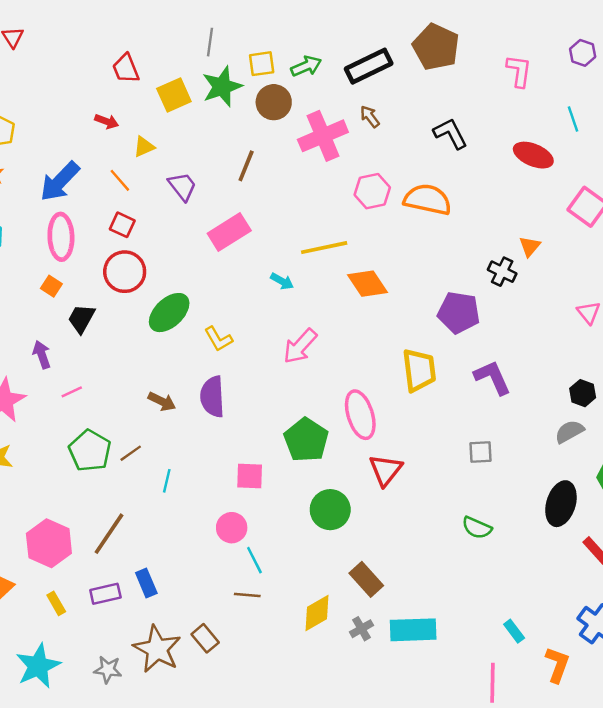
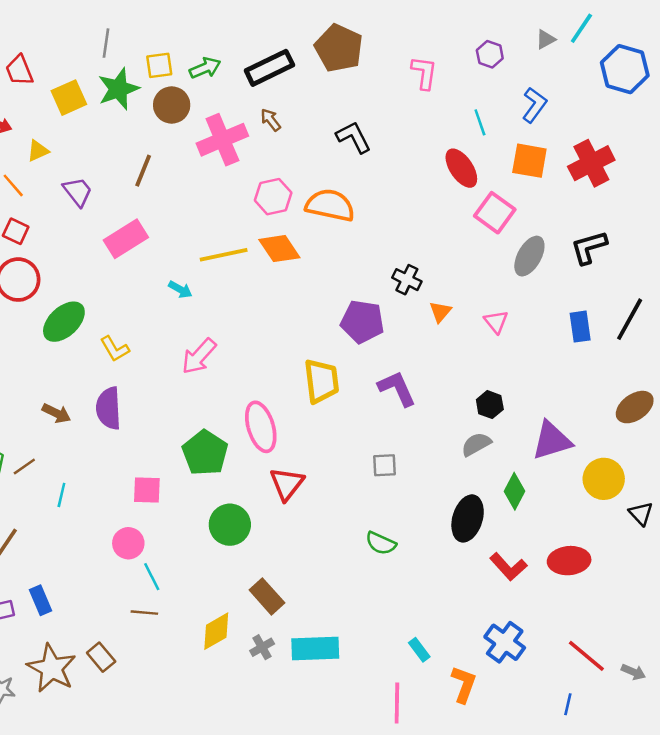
red ellipse: (533, 155) -> (461, 168), moved, turned 33
orange triangle: (530, 246) -> (440, 312), moved
orange diamond: (367, 284) -> (279, 249), moved

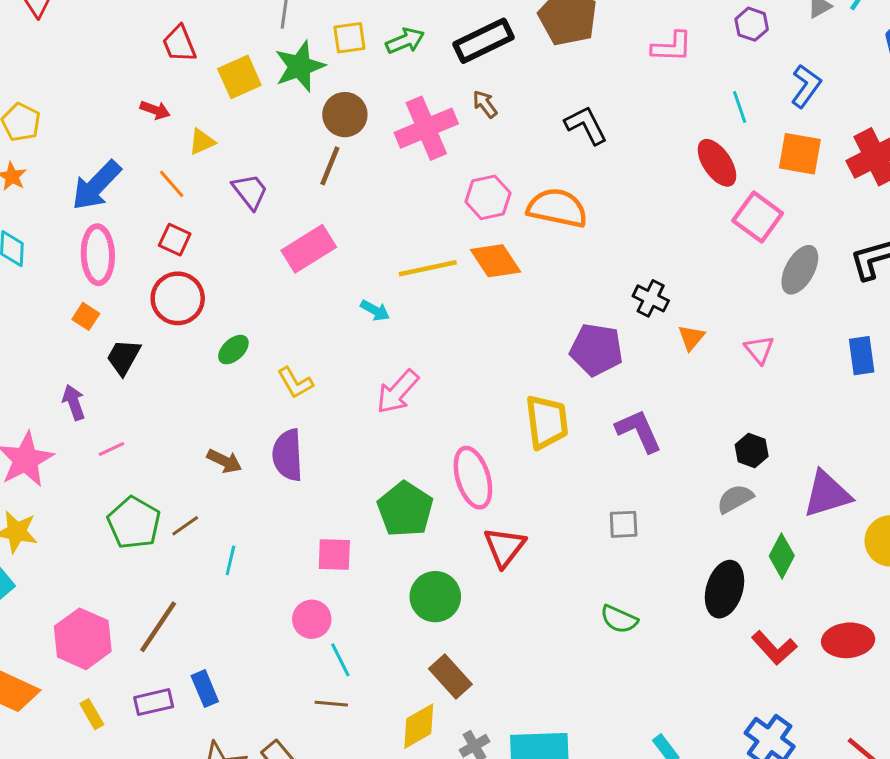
pink L-shape: (424, 73) -> (672, 47), turned 84
brown circle: (172, 105) -> (345, 115), moved
green ellipse: (64, 322) -> (233, 350), size x0.6
brown rectangle: (267, 596) -> (450, 676), moved

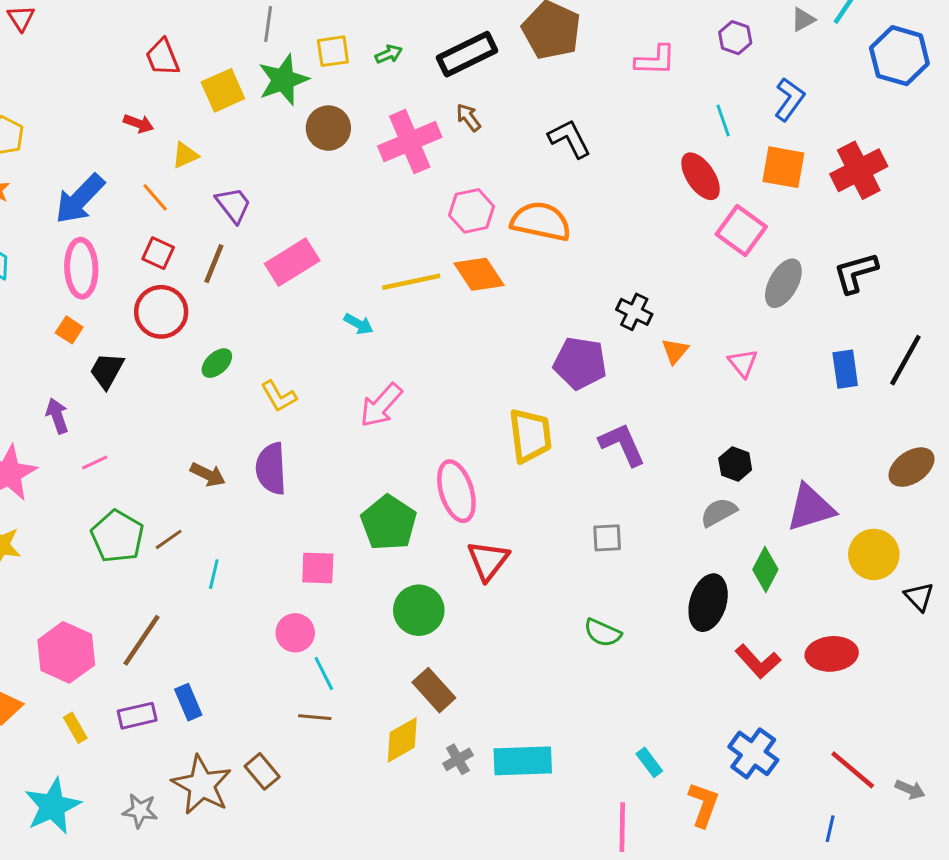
green arrow: (405, 41) -> (389, 54), size x0.7
brown line: (330, 166) -> (214, 264), moved

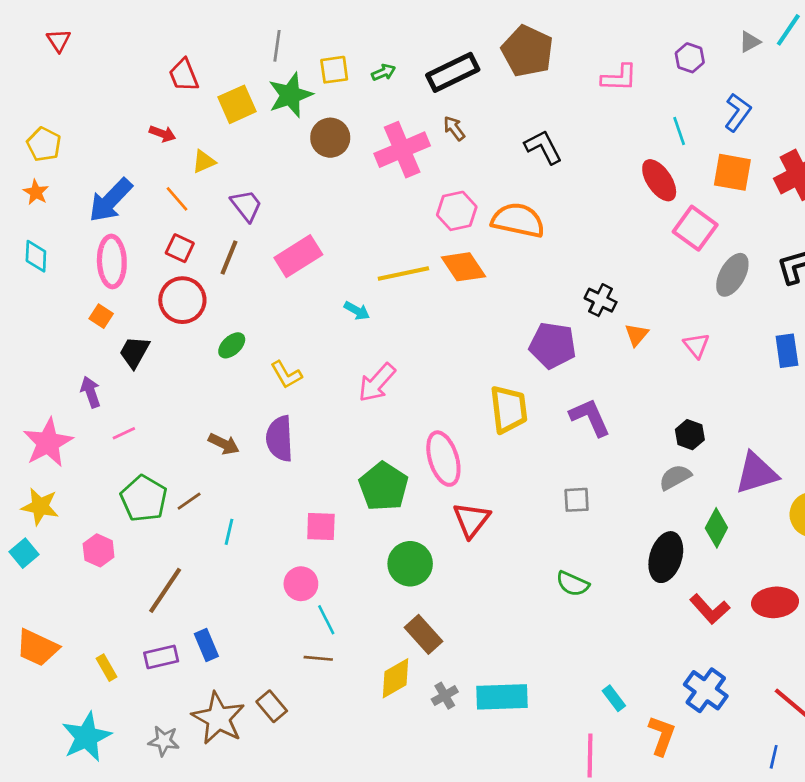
pink hexagon: (66, 652) -> (99, 550), moved, size x0.6

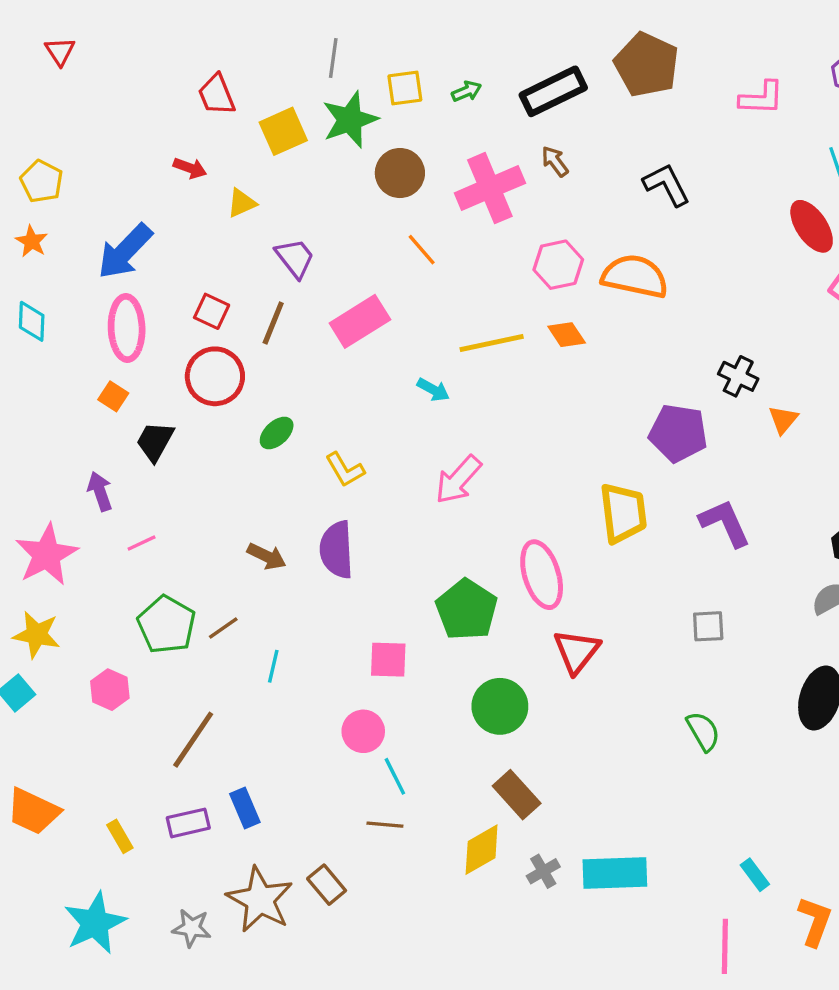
orange line: (177, 199) -> (422, 250), moved
orange diamond: (463, 267) -> (567, 335), size x0.7
green semicircle: (573, 584) -> (703, 731), turned -144

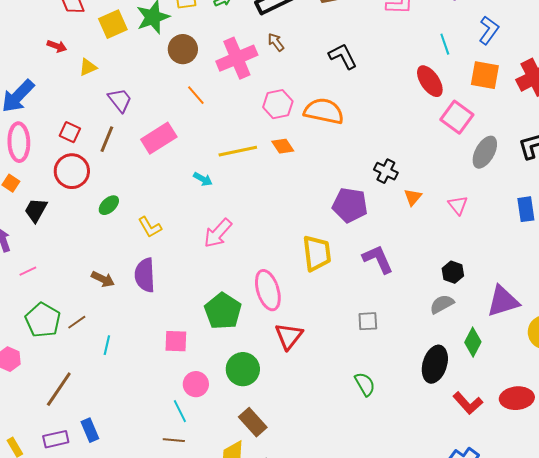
pink circle: (363, 731) -> (196, 384), moved

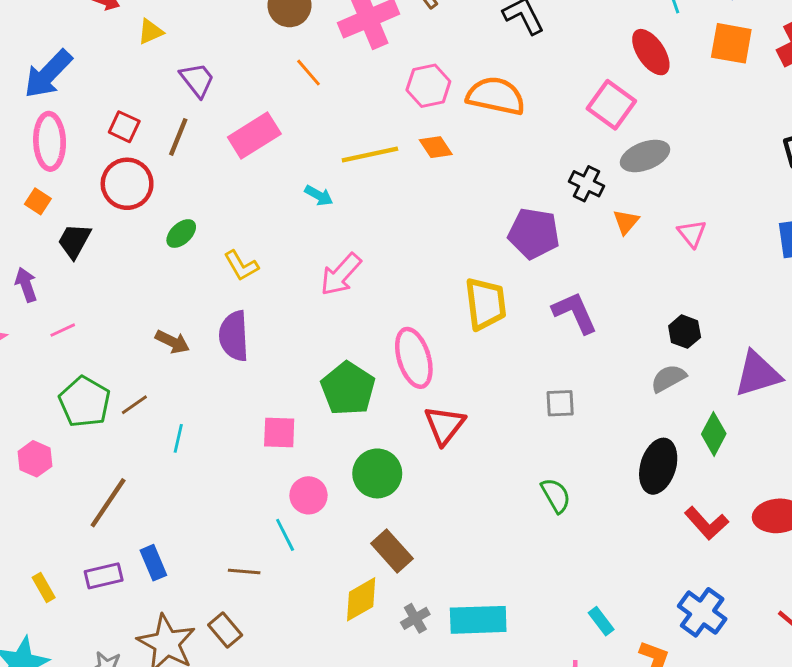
pink square: (457, 117) -> (611, 105), moved
gray ellipse: (485, 152) -> (645, 156), moved, turned 40
brown line: (174, 440) -> (244, 571), moved

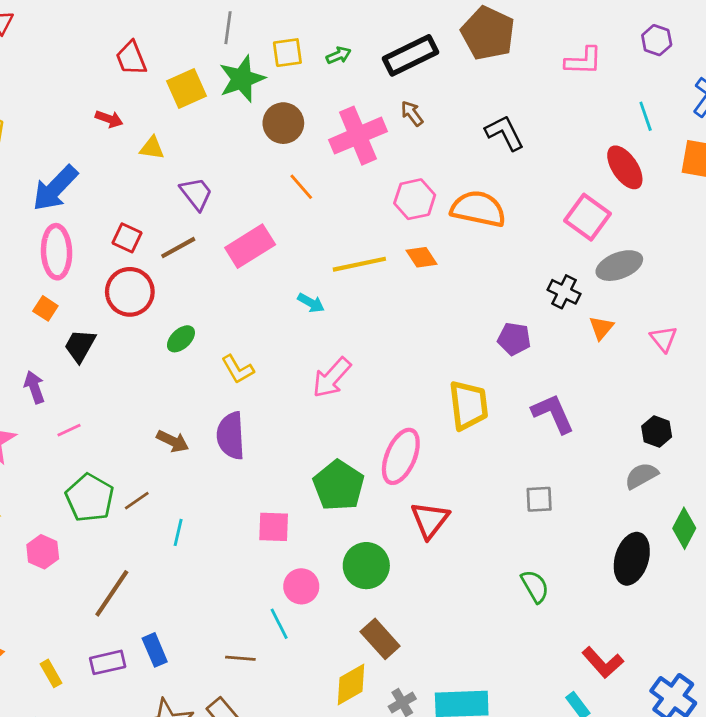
yellow triangle: (150, 32) -> (152, 148), turned 32
brown line: (178, 137) -> (178, 248), turned 39
purple pentagon: (534, 234) -> (514, 339), size x0.7
pink ellipse: (414, 358) -> (401, 456), turned 40
red L-shape: (706, 523) -> (603, 662), moved

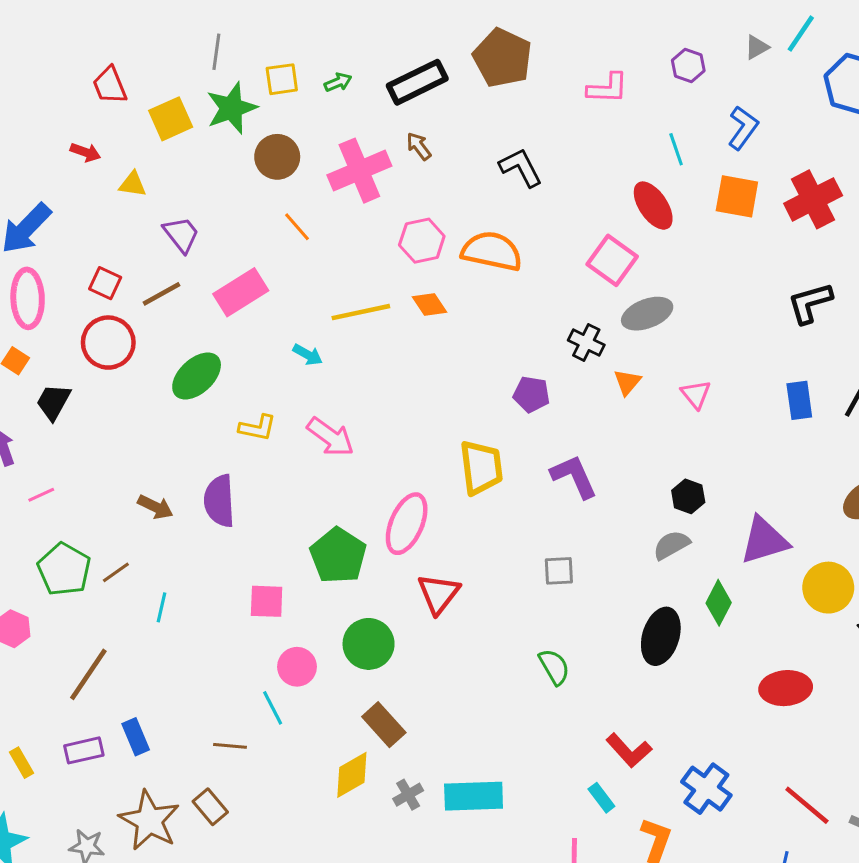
green ellipse: (181, 339) -> (197, 376), moved, size x1.6
yellow L-shape: (238, 369) -> (257, 428), moved, turned -48
pink arrow: (332, 378) -> (330, 437), turned -96

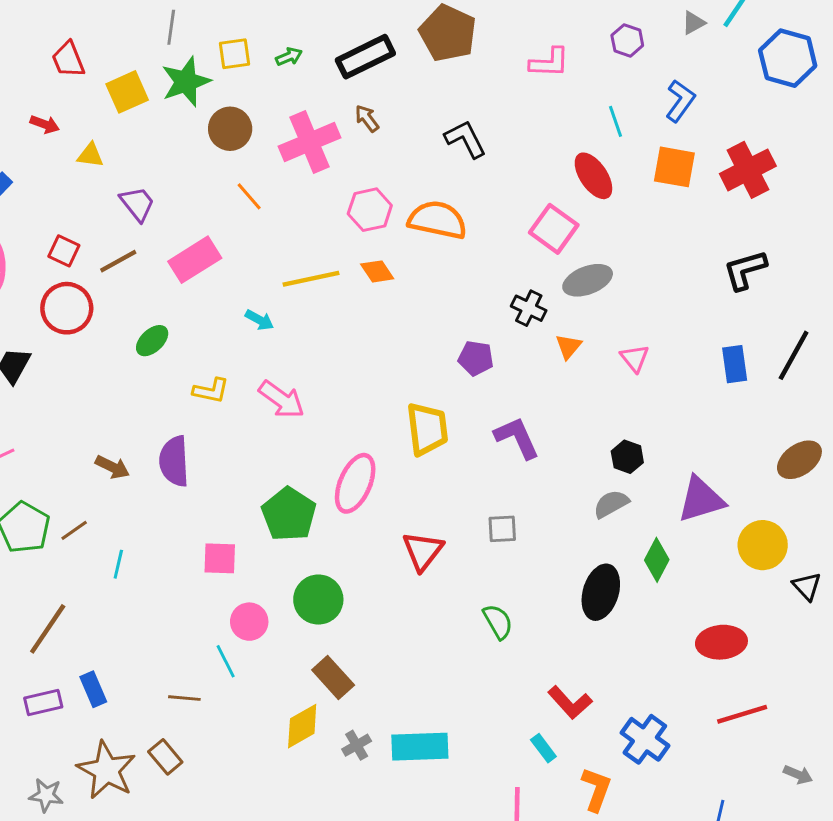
green ellipse: (197, 376) -> (152, 341), size x0.7
red triangle: (439, 594) -> (423, 551), moved
red line: (807, 805) -> (742, 714), moved, turned -57

